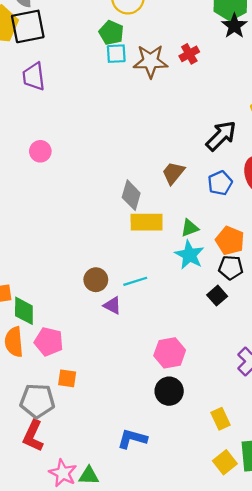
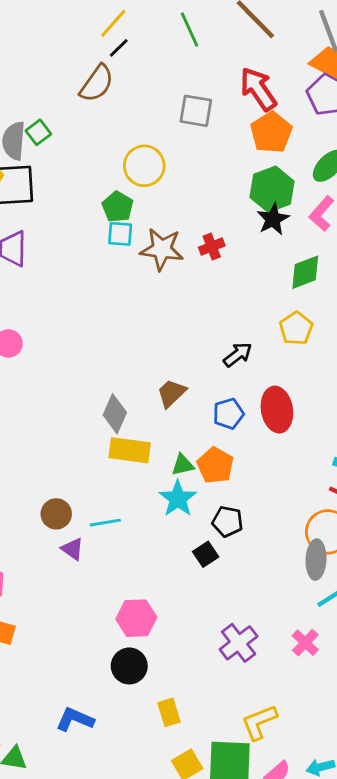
black arrow: (221, 136) -> (238, 355), size x0.7
orange pentagon: (230, 241) -> (215, 465), moved
yellow rectangle: (221, 419) -> (169, 712), moved

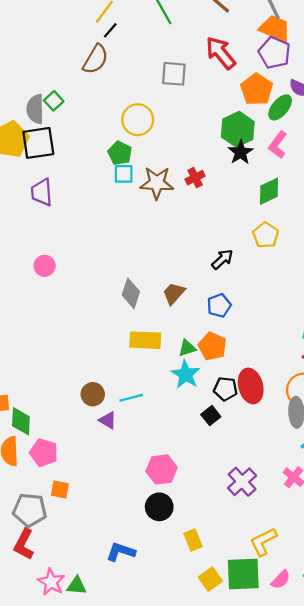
orange pentagon: (271, 132) -> (257, 89), moved
red ellipse: (277, 410) -> (251, 386), moved
gray diamond: (115, 414) -> (131, 293), moved

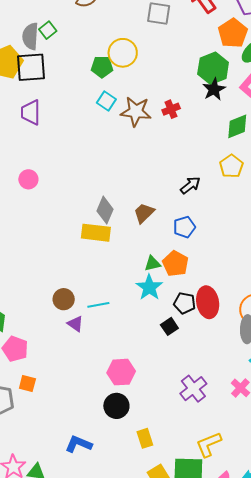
green pentagon: (120, 153) -> (102, 67), moved, turned -30
cyan square: (124, 174) -> (106, 101), turned 30
yellow rectangle: (145, 340) -> (96, 233), moved

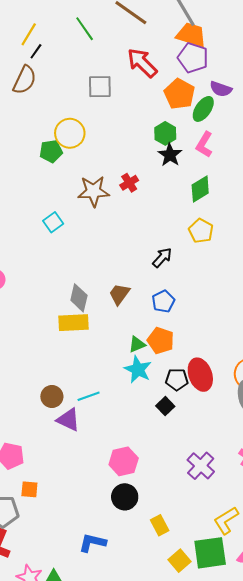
green hexagon: (213, 68) -> (165, 133), size x0.7
cyan square: (106, 101) -> (53, 222), moved, turned 30
purple triangle: (75, 324) -> (68, 420), size x1.4

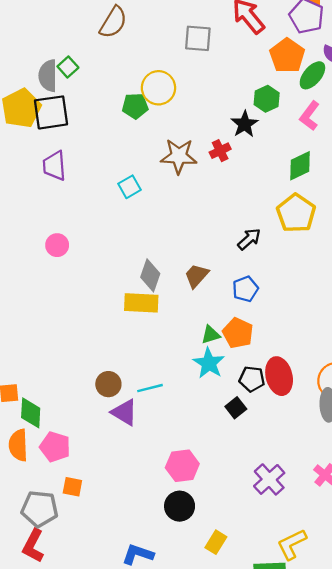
black star: (170, 155) -> (245, 124), moved
yellow pentagon: (201, 231) -> (296, 213), size x1.4
yellow rectangle: (160, 525) -> (216, 542), turned 54

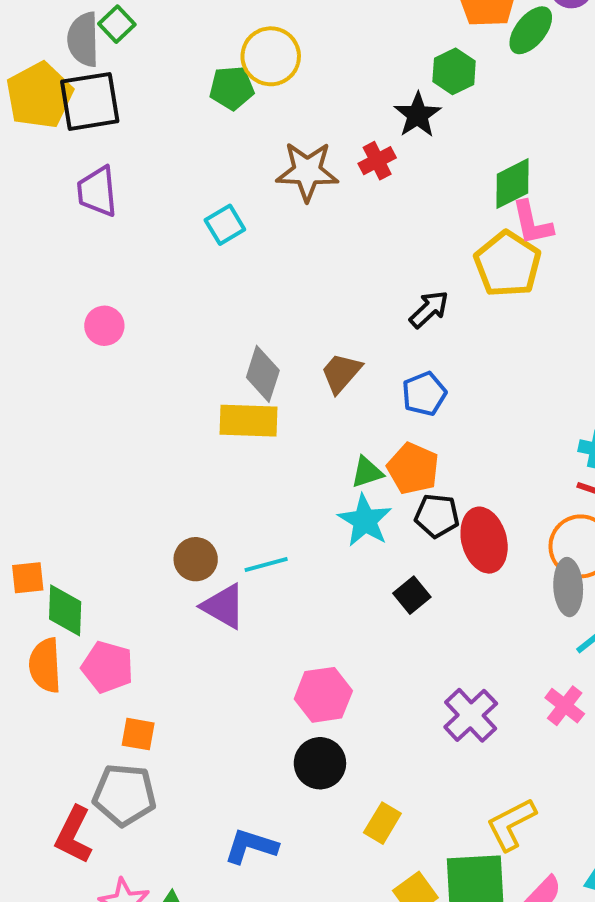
pink L-shape: (310, 116) -> (532, 223), moved, turned -48
black pentagon: (252, 379) -> (437, 516), moved
gray pentagon: (40, 509) -> (124, 795), moved

